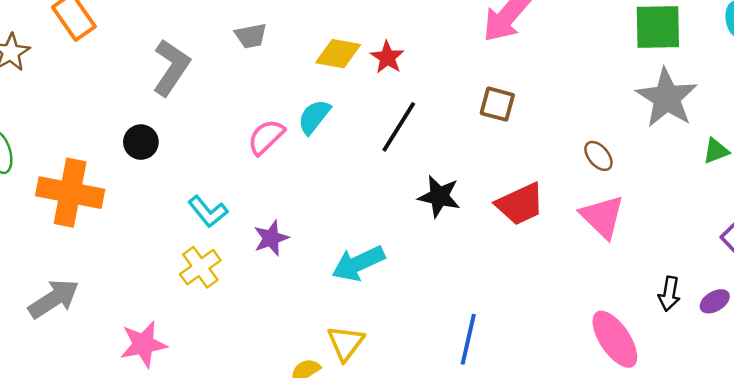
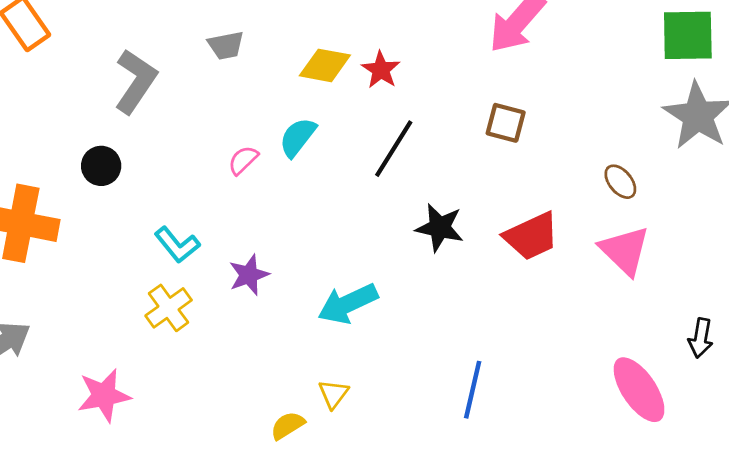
pink semicircle: (266, 137) -> (243, 160), size x0.7
yellow triangle: (346, 343) -> (333, 394), size x0.7

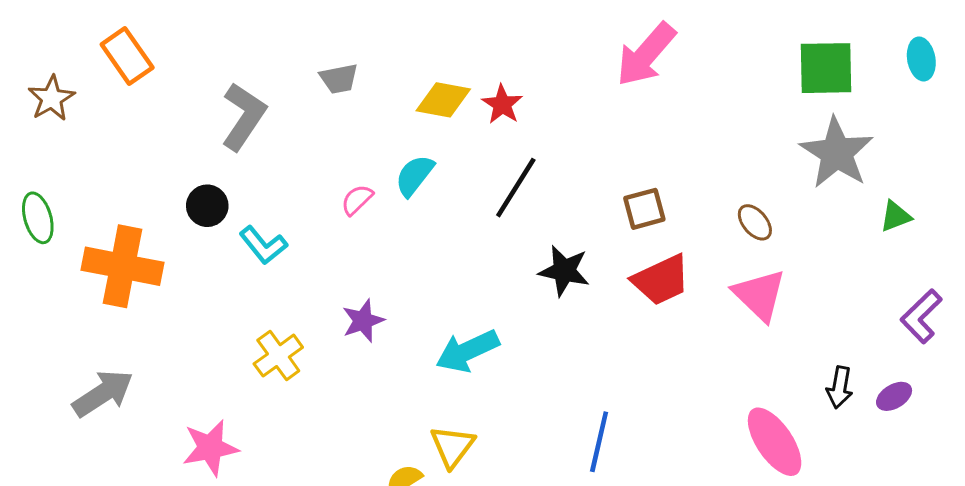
brown square: (506, 123) -> (644, 209), moved, turned -30
cyan L-shape: (177, 245) -> (263, 245), moved
yellow triangle: (333, 394) -> (452, 446), size x1.4

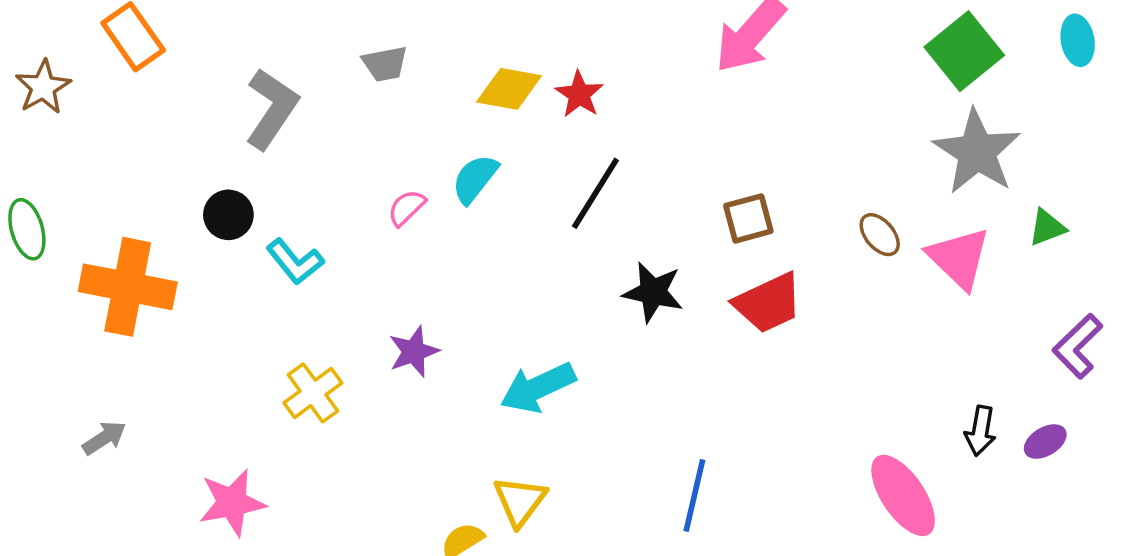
green square: (826, 68) -> (964, 51), turned -38
pink triangle: (759, 295) -> (959, 258), moved
gray arrow: (103, 393) -> (104, 438), size x0.6

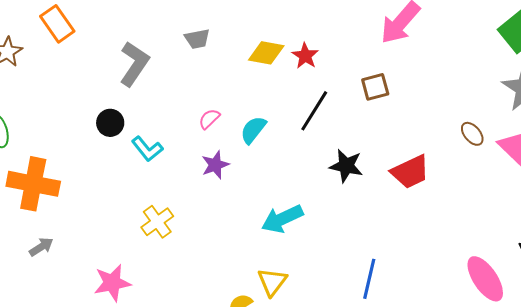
cyan semicircle: (475, 179) -> (253, 130), moved
brown square: (748, 218) -> (375, 87), moved
orange cross: (128, 287) -> (33, 184), moved
purple star: (414, 352) -> (215, 165), moved

